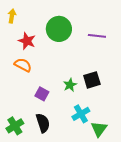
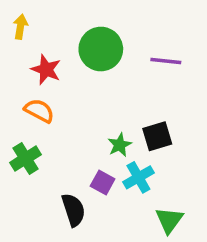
purple square: (42, 94) -> (103, 182), moved
cyan cross: (81, 114) -> (138, 177), moved
green cross: (15, 126) -> (26, 159), moved

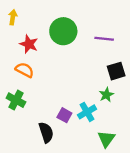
black square: (157, 136) -> (116, 71), moved
green star: (120, 145) -> (106, 95), moved
green cross: (26, 159) -> (16, 100), turned -30

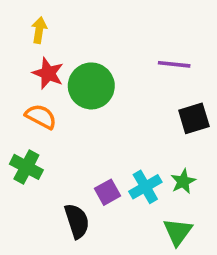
yellow arrow: (13, 17) -> (39, 30), moved
green circle: (63, 31) -> (91, 86), moved
green star: (106, 95) -> (183, 181), moved
purple square: (64, 115) -> (107, 192), turned 32

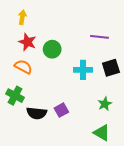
green circle: (91, 86) -> (52, 49), size x0.7
cyan cross: (145, 187) -> (83, 70), moved, turned 30
black semicircle: (77, 221) -> (37, 113), moved, turned 114
green triangle: (178, 232) -> (102, 133), turned -36

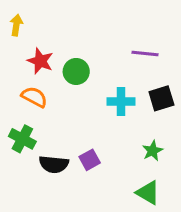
yellow arrow: (22, 17) -> (16, 25), moved

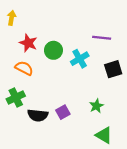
cyan cross: (121, 101) -> (80, 59), moved, turned -30
green cross: (22, 139) -> (16, 97), turned 36
green star: (152, 151) -> (96, 106), moved

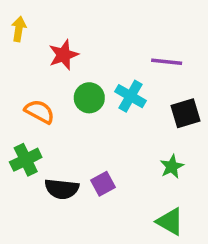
red star: (28, 43) -> (63, 55), moved, turned 30
green circle: (53, 50) -> (89, 98), moved
cyan cross: (80, 59) -> (131, 96), turned -30
green star: (96, 106) -> (172, 167), moved

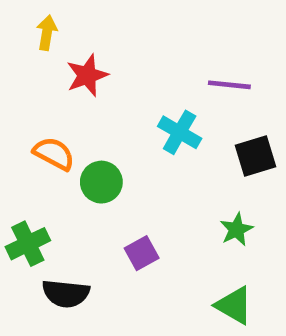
yellow arrow: (19, 29) -> (47, 33), moved
green circle: (89, 98) -> (101, 182), moved
green cross: (26, 160) -> (28, 244), moved
black semicircle: (62, 189) -> (66, 293), moved

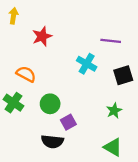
yellow arrow: (47, 33) -> (13, 16), moved
green circle: (101, 182) -> (50, 104), moved
green cross: (28, 244) -> (13, 103), moved, turned -30
black semicircle: (66, 293) -> (52, 142), moved

